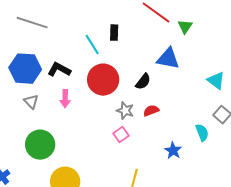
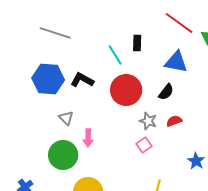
blue triangle: (168, 59) -> (176, 62), moved
pink arrow: (65, 99) -> (88, 138), moved
gray triangle: (31, 102) -> (66, 118), moved

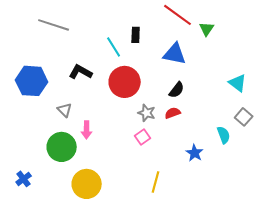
blue hexagon: (48, 79) -> (32, 81), moved
black semicircle: (166, 92) -> (177, 90), moved

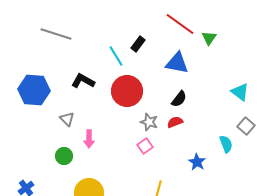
black rectangle: (136, 35) -> (138, 44), turned 35
green circle: (62, 147) -> (64, 156), size x0.6

